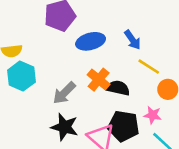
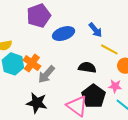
orange cross: (99, 80) -> (32, 63), moved
black pentagon: (124, 126) -> (94, 96), turned 30
black star: (65, 127) -> (37, 103), moved

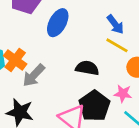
blue arrow: (95, 30) -> (115, 24), moved
blue ellipse: (64, 34) -> (58, 23), turned -45

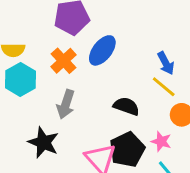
orange cross: (15, 60) -> (64, 61), moved
gray arrow: (34, 75) -> (66, 104), turned -35

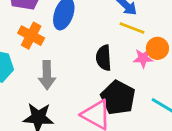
black semicircle: (126, 106) -> (104, 58), turned -95
pink star: (161, 141) -> (143, 58), moved

